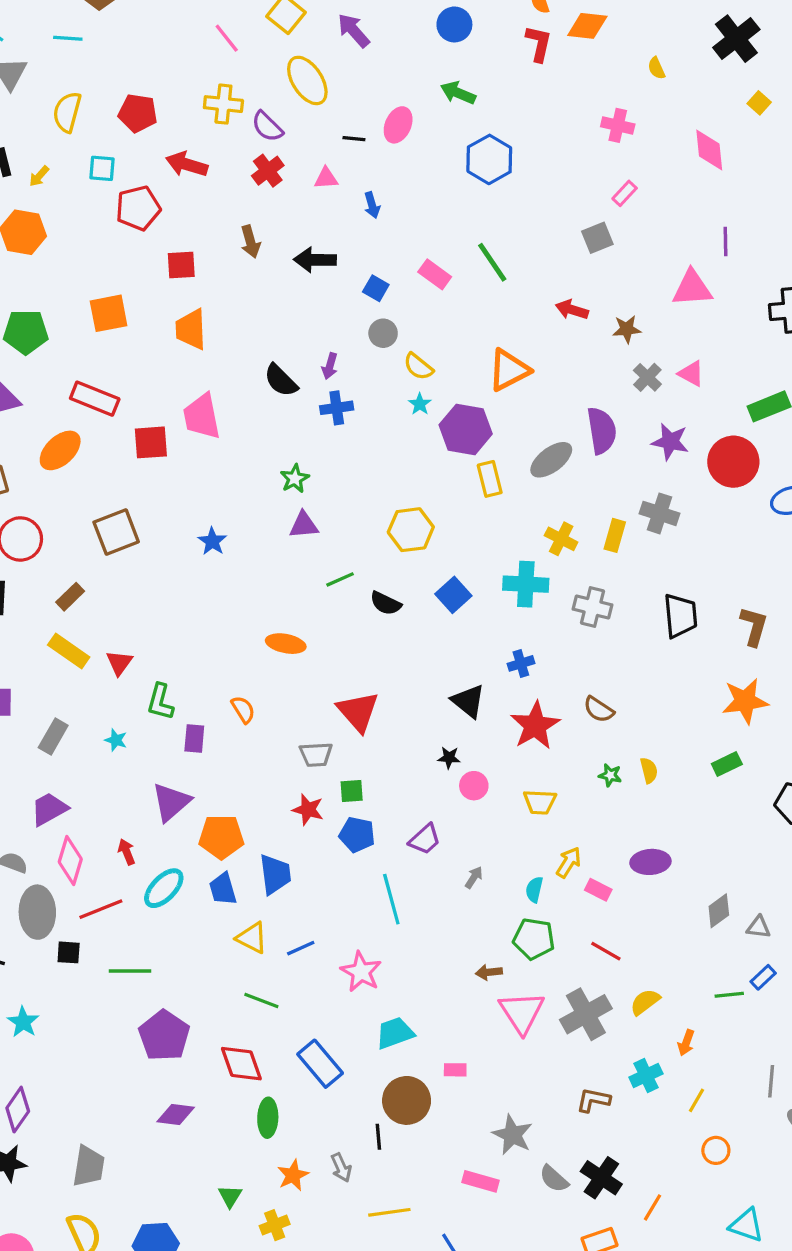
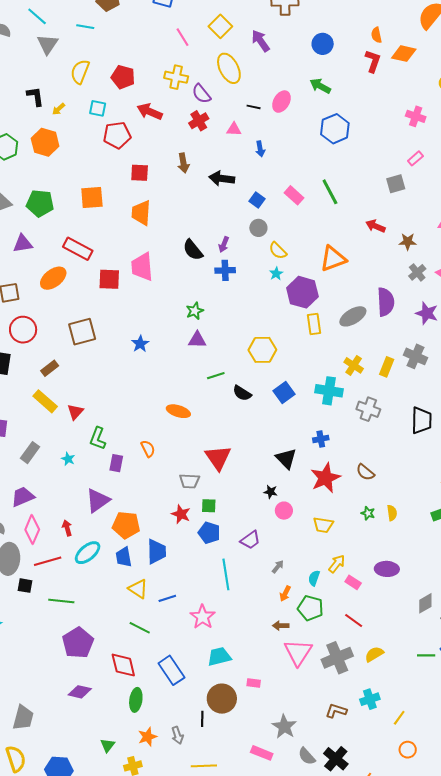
orange arrow: (686, 1043) -> (285, 594), moved

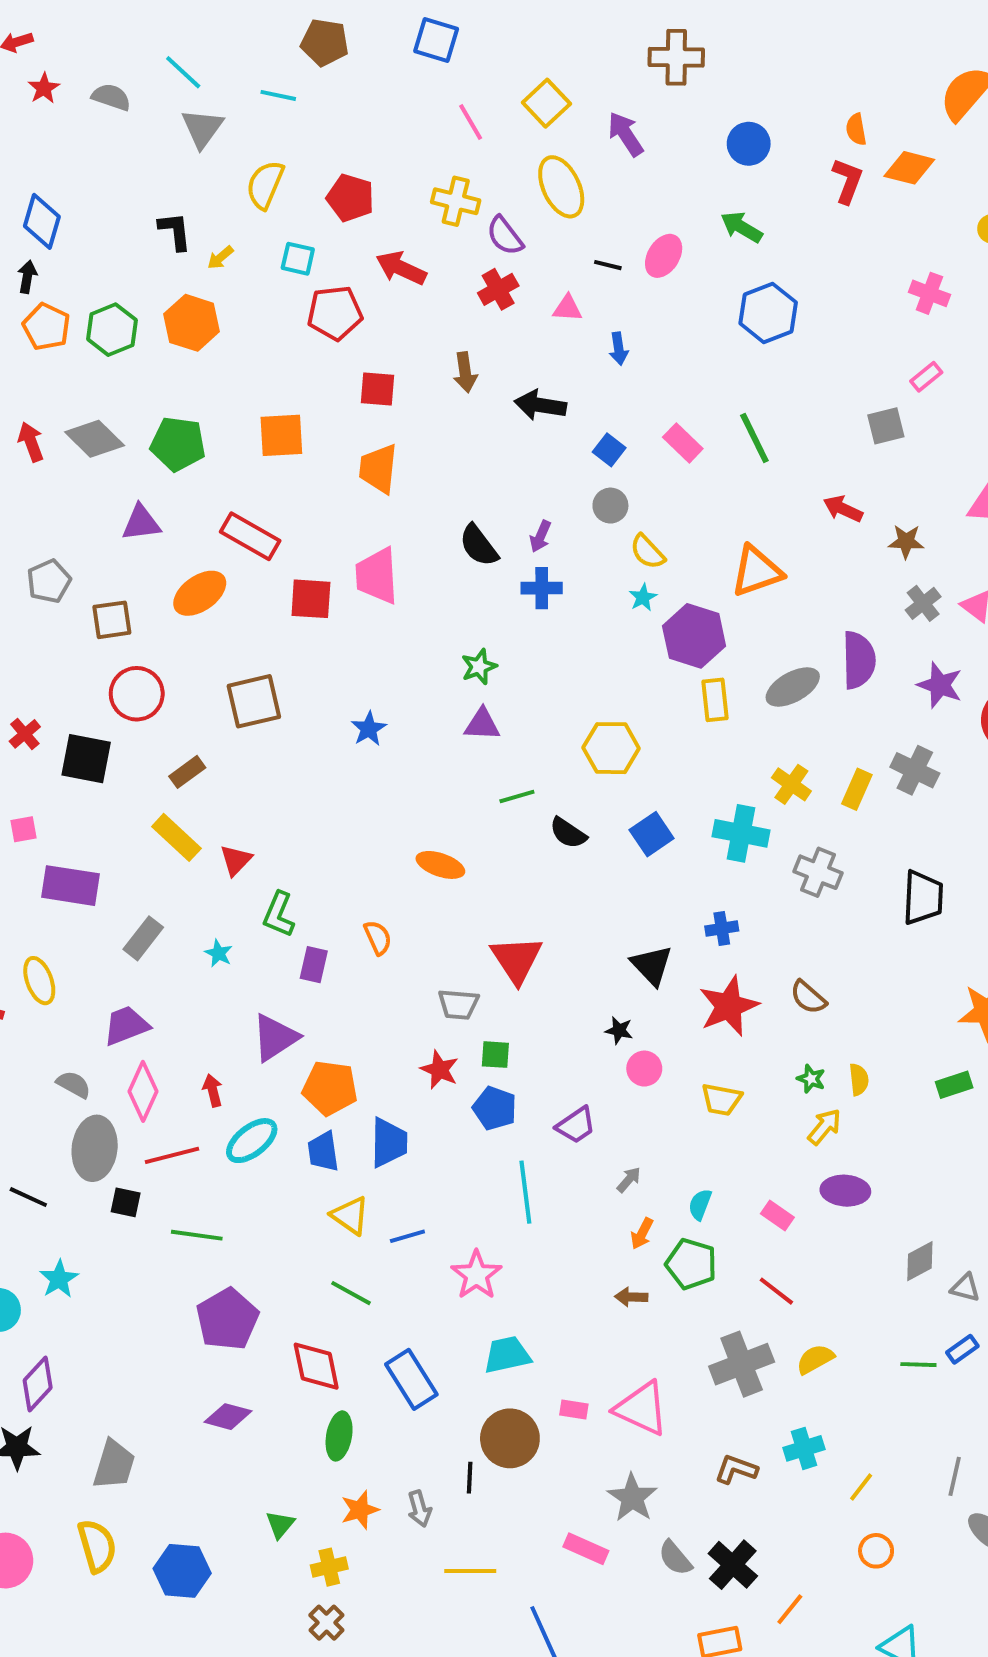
yellow arrow: (337, 564) -> (824, 1127), moved
pink triangle: (298, 652) -> (642, 1408), moved, turned -40

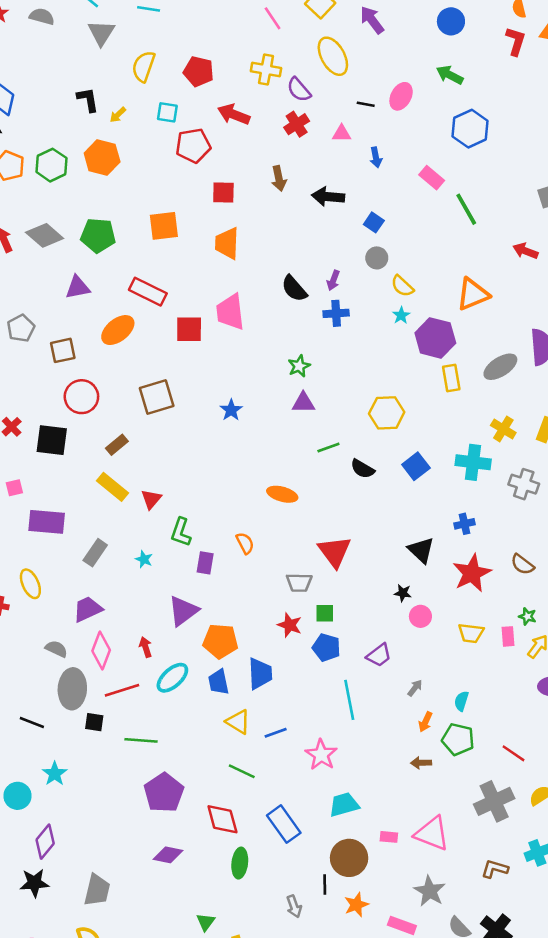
pink rectangle: (683, 443) -> (432, 178), moved
pink rectangle: (777, 1216) -> (508, 636), moved, turned 54
orange star: (360, 1510) -> (356, 905), moved

